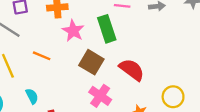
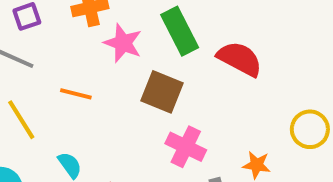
red semicircle: (132, 70) -> (240, 59), moved

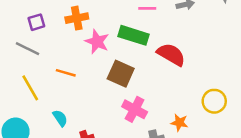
green rectangle: (180, 31) -> (133, 35), turned -48

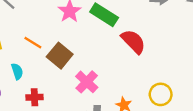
orange line: (66, 73) -> (33, 43), moved
brown square: (121, 74) -> (60, 56), moved

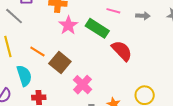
cyan semicircle: (17, 71) -> (24, 76), size x1.5

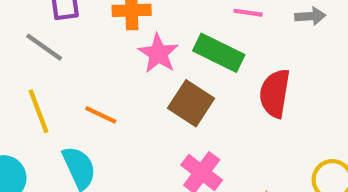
red semicircle: (122, 51) -> (275, 93), turned -120
brown square: (60, 62) -> (191, 103), moved

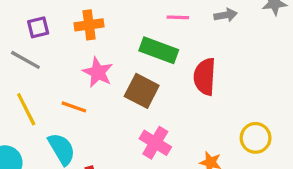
pink star: (158, 54) -> (98, 72), moved

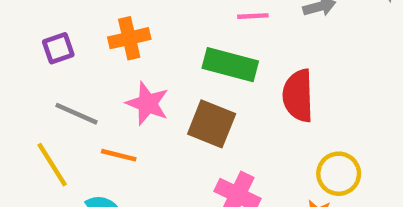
gray line: (25, 60) -> (77, 114), moved
yellow circle: (256, 138) -> (339, 174), moved

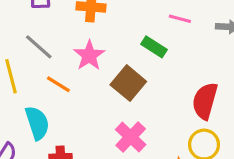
green rectangle: (230, 65) -> (154, 47), size x0.7
red semicircle: (298, 96) -> (205, 101), moved

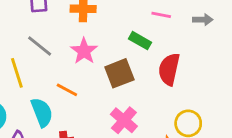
brown square: (128, 83) -> (119, 73), turned 32
orange line: (58, 84) -> (67, 90), moved
red semicircle: (205, 101) -> (169, 69), moved

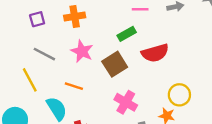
green rectangle: (140, 41) -> (127, 34), turned -48
red semicircle: (169, 69) -> (155, 53), turned -108

